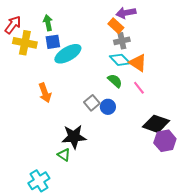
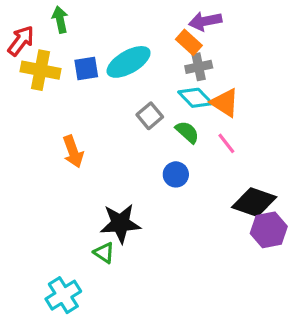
green arrow: (48, 23) -> (60, 20), moved
cyan ellipse: (68, 54) -> (129, 62), moved
gray square: (92, 103) -> (150, 116), moved

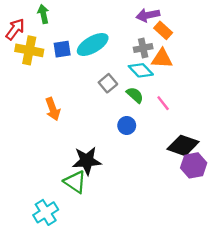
orange rectangle: (189, 42) -> (163, 30), moved
orange triangle: (225, 103) -> (162, 59), moved, turned -30
green triangle: (104, 253) -> (75, 182), size x1.5

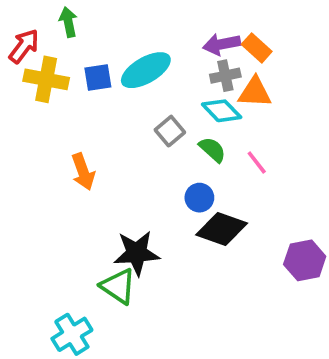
purple arrow: (148, 15) -> (222, 44), moved
black diamond: (183, 145) -> (222, 229), moved

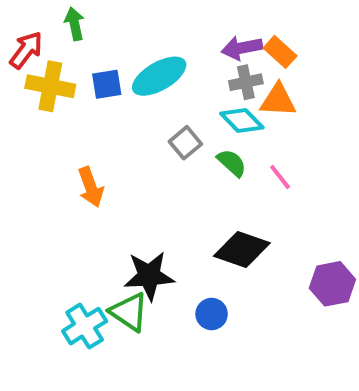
blue circle: (199, 198) -> (212, 314), moved
cyan cross: (72, 334) -> (85, 326), moved

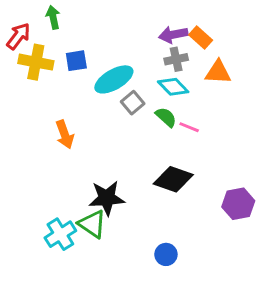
cyan ellipse: (159, 76) -> (114, 79), moved
orange triangle: (278, 100) -> (218, 72), moved
pink line: (280, 177) -> (189, 127), moved, turned -30
blue circle: (212, 314) -> (166, 254), moved

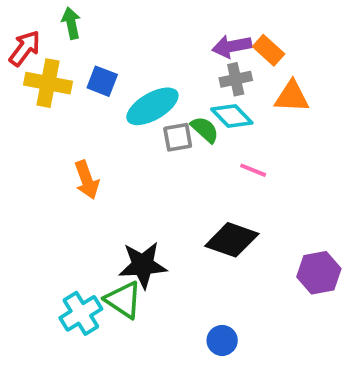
blue square: (76, 61) -> (102, 81), turned 30
gray square: (133, 103) -> (178, 137), turned 30
green semicircle: (166, 117) -> (205, 130), moved

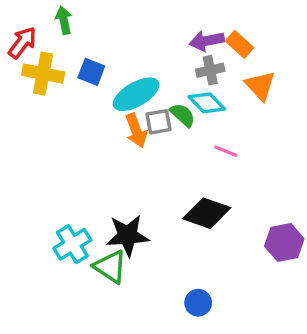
orange triangle: (292, 97) -> (260, 86), turned 44
orange arrow: (87, 180) -> (136, 130), moved
cyan cross: (81, 313) -> (72, 244), moved

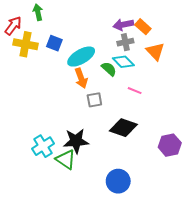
gray square: (159, 122) -> (94, 100), moved
blue circle: (198, 303) -> (118, 181), size x1.5

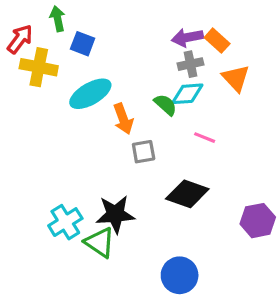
blue square: (54, 43) -> (83, 44), moved
cyan ellipse: (81, 57) -> (90, 94), moved
cyan diamond: (123, 62) -> (187, 94), turned -50

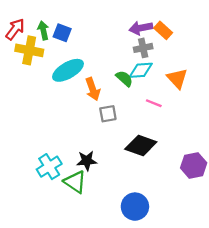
green arrow: (57, 19) -> (43, 30), moved
orange triangle: (236, 78) -> (177, 79), moved
black star: (115, 214) -> (87, 161), size x0.7

